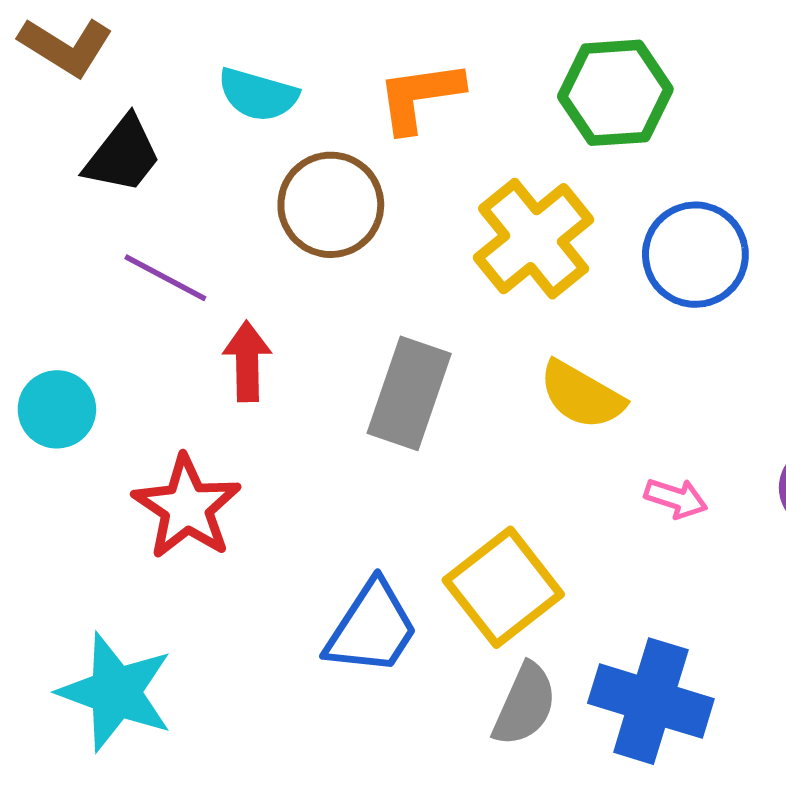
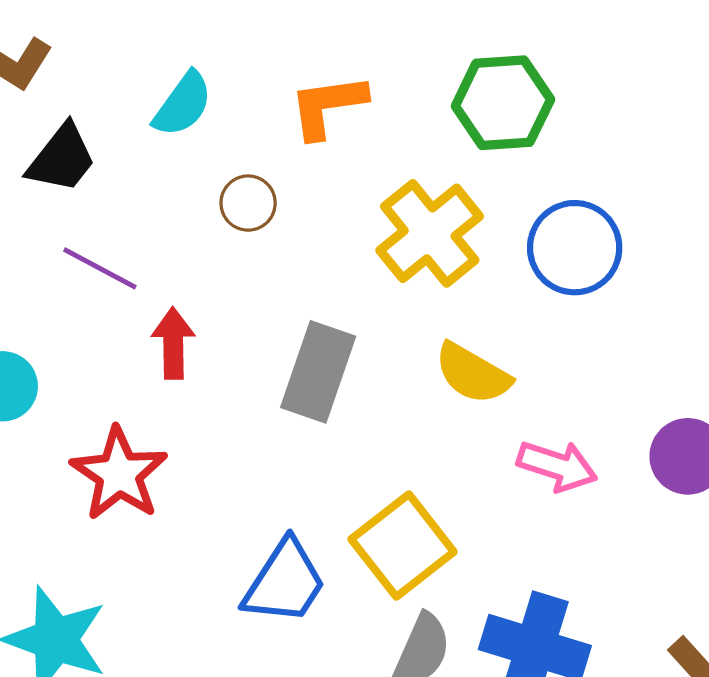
cyan semicircle: (258, 95) -> (183, 104), turned -70
brown circle: (331, 205) -> (248, 203), size x0.6
pink arrow: (676, 498) -> (557, 466), size x1.4

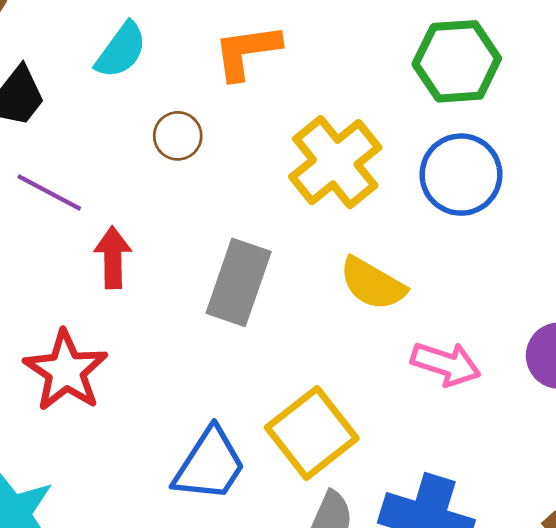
green hexagon: (503, 103) -> (457, 61), moved

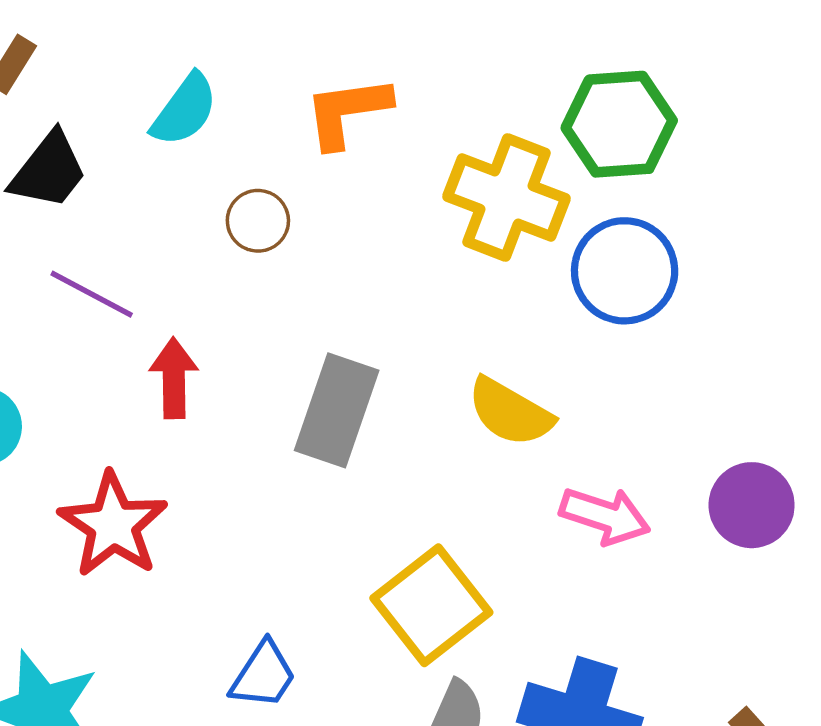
yellow cross: (335, 162) -> (507, 198), moved, turned -30
blue trapezoid: (210, 465) -> (263, 675), moved, size x0.7

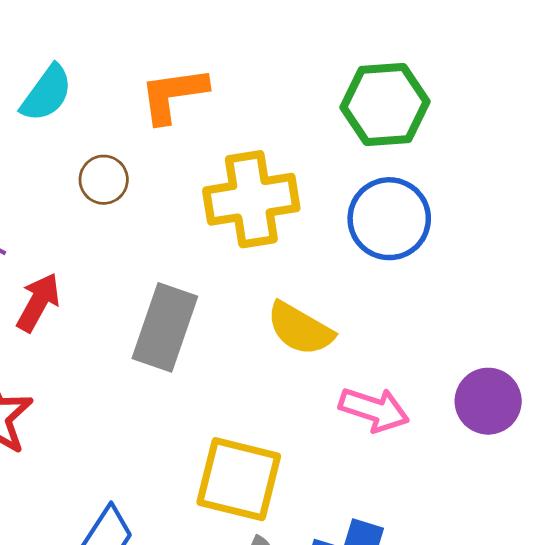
yellow cross: (507, 198) -> (251, 199), moved, turned -30
red arrow: (174, 378) -> (38, 302), turned 30
yellow square: (431, 605) -> (239, 479), turned -38

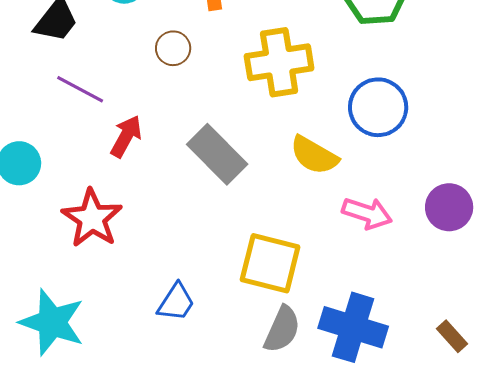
blue circle: (389, 219) -> (378, 107), moved
gray rectangle: (165, 327) -> (217, 154), turned -64

